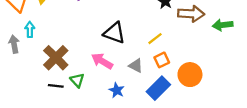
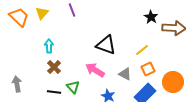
cyan arrow: (30, 29) -> (49, 46), moved
gray arrow: (14, 44) -> (17, 84), moved
brown cross: (56, 58) -> (54, 67), size x0.6

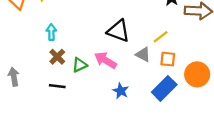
orange square: (148, 69) -> (168, 59), turned 32
gray triangle: (125, 74) -> (143, 54), moved
green triangle: (73, 87) -> (80, 65), moved, turned 48

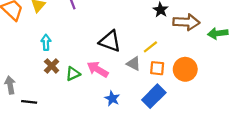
orange circle: (197, 74) -> (185, 69), moved
black line: (57, 86) -> (29, 102), moved

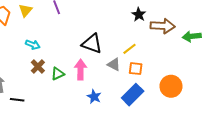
cyan arrow: (46, 42) -> (33, 45), turned 112
pink arrow: (98, 69) -> (81, 70), turned 60
orange circle: (185, 69) -> (171, 86), moved

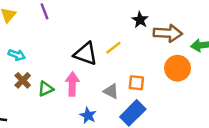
yellow line: (129, 49) -> (113, 48), moved
gray triangle: (114, 64) -> (111, 91), moved
orange circle: (171, 86) -> (178, 68), moved

